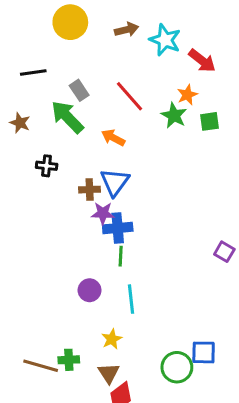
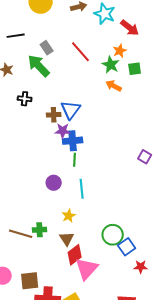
orange arrow: (113, 138) -> (114, 86), moved
blue square: (204, 352) -> (127, 247), moved, turned -36

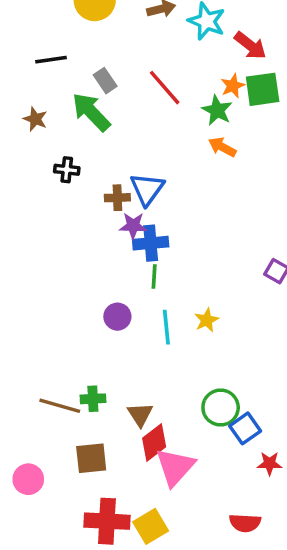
green square: (135, 69) -> (263, 89), moved, size x1.5
yellow star: (69, 216) -> (207, 320), moved
brown square: (30, 281) -> (91, 458), moved

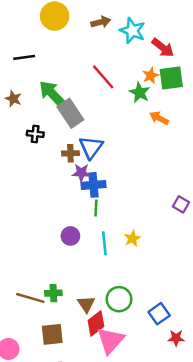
gray rectangle: (105, 81) -> (70, 113), moved, size x1.6
orange arrow: (222, 147) -> (159, 118), moved
green circle: (221, 408) -> (119, 299), moved

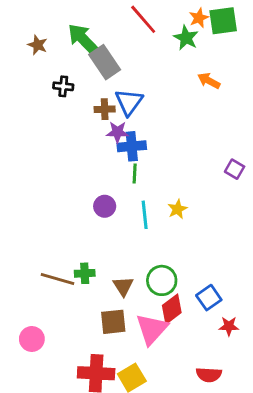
orange arrow: (159, 118) -> (209, 81), moved
red diamond: (96, 323) -> (172, 309), moved
brown square: (52, 334) -> (113, 322), moved

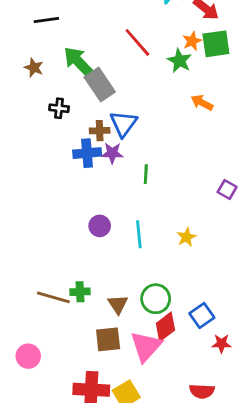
blue cross: (132, 146) -> (87, 153), moved
green line: (135, 173) -> (146, 174), moved
yellow star: (177, 209) -> (186, 237), moved

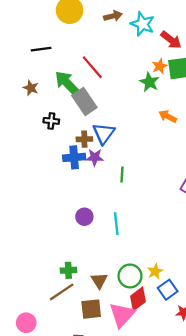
red line: (137, 42) -> (92, 67), moved
yellow star: (186, 237) -> (155, 271), moved
brown line: (53, 297) -> (62, 292), moved, turned -50

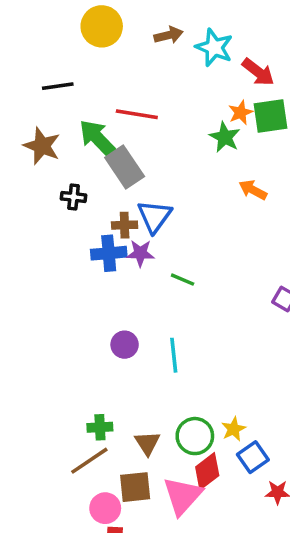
red line: (92, 67) -> (137, 114), turned -40
brown star: (31, 88) -> (42, 146), size x1.5
green line: (122, 174) -> (183, 280), turned -70
pink circle: (26, 323) -> (105, 508), moved

